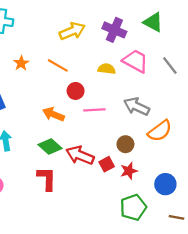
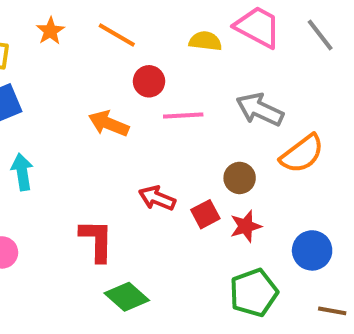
green diamond: (50, 146) -> (127, 297), moved
red arrow: (80, 155) -> (157, 198), size x0.7

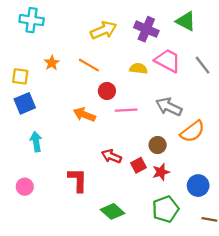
green diamond: (127, 297) -> (113, 211), moved

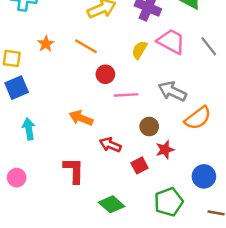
yellow semicircle: (138, 68) -> (139, 50), turned -66
orange arrow: (84, 115) -> (81, 118), moved
brown circle: (158, 145) -> (149, 127), moved
red square: (138, 165) -> (139, 165), moved
red star: (161, 172) -> (165, 150), moved

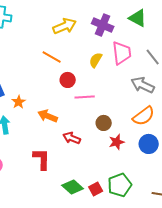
pink trapezoid: (171, 41) -> (122, 53), turned 55
orange star: (46, 44) -> (19, 102), moved
gray arrow: (172, 91) -> (143, 85), moved
red square: (139, 165) -> (96, 189), moved
blue circle: (204, 176) -> (149, 144), moved

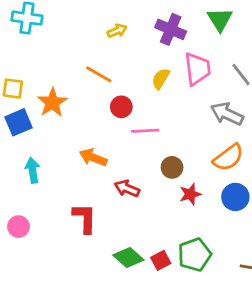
green triangle: (138, 18) -> (220, 19), turned 30
yellow arrow: (65, 26) -> (117, 31), size x0.6
orange star: (19, 102) -> (52, 103), moved, size x1.5

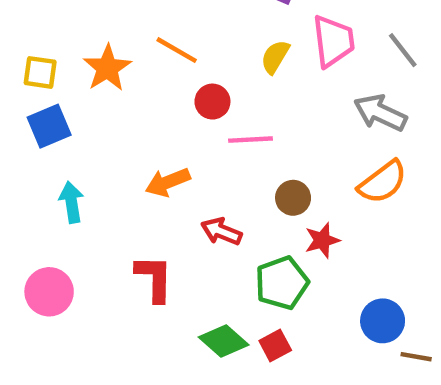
orange star: (52, 103) -> (107, 68), moved
orange arrow: (93, 158) -> (168, 182), turned -44
blue circle: (235, 197) -> (383, 321), moved
pink circle: (18, 227) -> (49, 292), size x1.4
green pentagon: (195, 255) -> (282, 283), moved

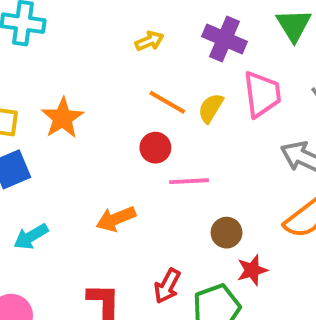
orange line: (177, 50) -> (167, 102), moved
cyan arrow: (71, 202) -> (31, 237), turned -112
red arrow: (221, 231) -> (167, 286), moved, turned -84

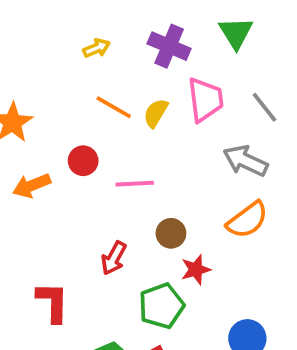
red circle: (155, 148) -> (83, 161), moved
orange arrow: (116, 219) -> (32, 186), moved
red arrow: (167, 286) -> (114, 258), moved

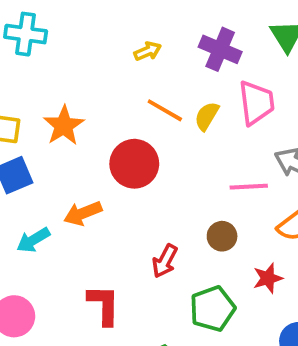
red circle: (83, 161) -> (134, 164), size x1.6
pink line: (135, 184) -> (249, 187), moved
orange arrow: (32, 186) -> (83, 213), moved
red star: (196, 270) -> (268, 278), moved

